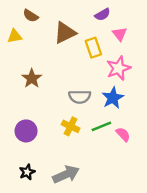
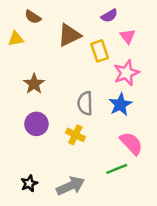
gray semicircle: (80, 97) -> (85, 103), turned 90
green line: (101, 126) -> (117, 169), moved
purple circle: (26, 131) -> (36, 124), moved
pink semicircle: (123, 134) -> (131, 143), size x1.5

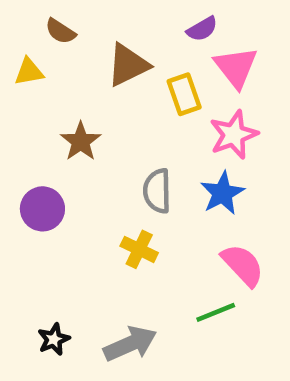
pink triangle: (128, 36) -> (236, 67), size x1.5
brown star: (34, 84) -> (81, 141), moved
purple circle: (36, 124) -> (42, 209), moved

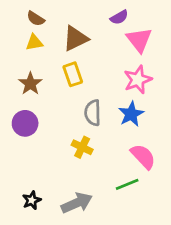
yellow triangle: (29, 72) -> (34, 42), moved
yellow rectangle: (184, 94) -> (73, 74), moved
brown star: (81, 141) -> (30, 84), moved

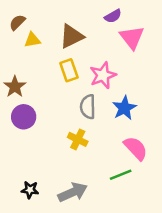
brown semicircle: (36, 19) -> (17, 22), moved, turned 102
pink star: (138, 80) -> (103, 75), moved
brown star: (30, 84) -> (15, 87), moved
black star: (32, 200) -> (30, 190), turned 30

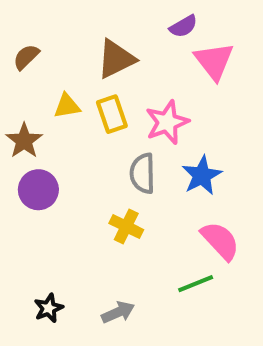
brown semicircle: (17, 22) -> (26, 57), moved
yellow triangle: (32, 40) -> (67, 106), moved
black star: (30, 190) -> (49, 308), turned -30
gray arrow: (73, 192) -> (118, 312), size x0.7

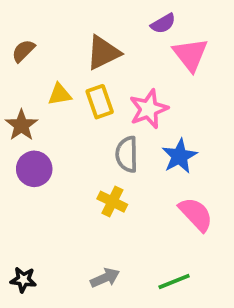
green line: (196, 284) -> (174, 281), moved
black star: (49, 308) -> (23, 280), moved, turned 30

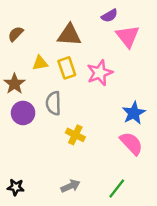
brown triangle: (103, 53) -> (69, 35), turned 30
gray semicircle: (127, 154) -> (53, 103), moved
blue star: (179, 156) -> (134, 113), moved
green line: (174, 281) -> (117, 188), turned -30

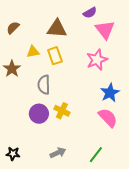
pink star: (100, 73) -> (97, 60), moved
purple circle: (23, 113) -> (39, 114), moved

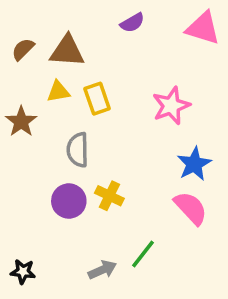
purple semicircle: (90, 13) -> (132, 23), moved
brown triangle: (57, 29) -> (67, 51), moved
pink triangle: (105, 30) -> (203, 28), moved, turned -35
green line: (96, 155) -> (143, 254), moved

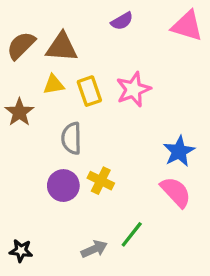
brown semicircle: (23, 49) -> (21, 45), size x1.4
pink star: (171, 106) -> (133, 89), moved

